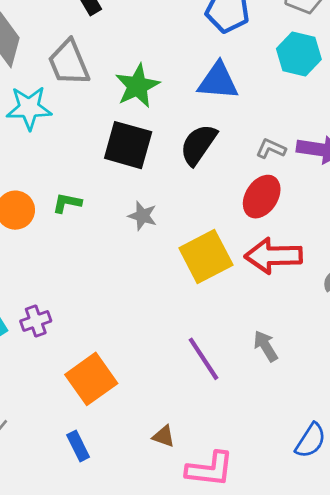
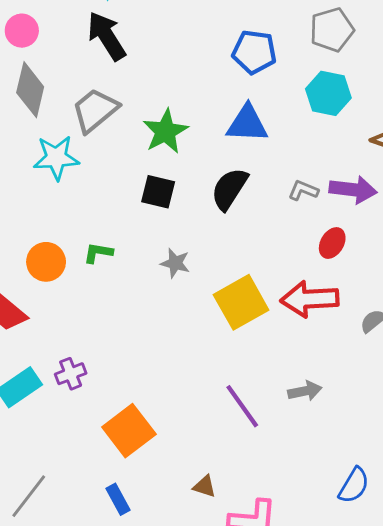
gray trapezoid: (69, 63) -> (95, 110), turned 75
black square: (128, 145) -> (158, 192), size x0.7
red ellipse: (262, 197) -> (332, 243), moved, size x0.7
gray arrow: (266, 346) -> (305, 391), turned 112

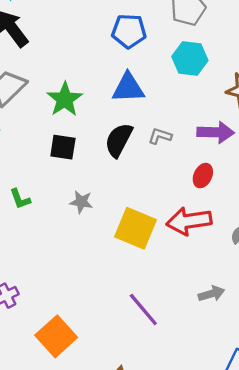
gray L-shape: (303, 190) -> (160, 136), moved
green L-shape: (98, 253) -> (20, 199), turned -115
yellow square: (241, 302) -> (135, 228), turned -33
gray arrow: (305, 391) -> (211, 294), moved

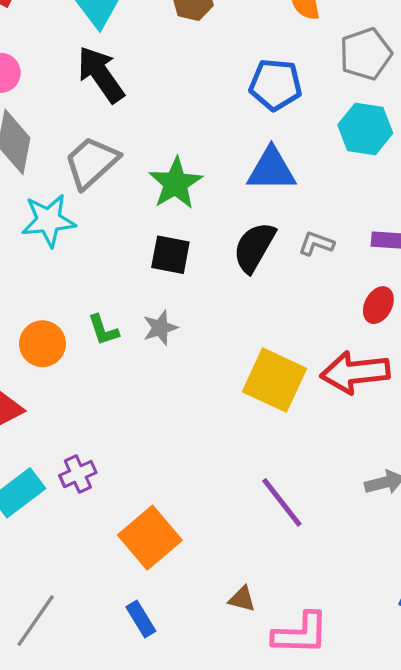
gray star: (81, 202) -> (160, 328), moved, turned -30

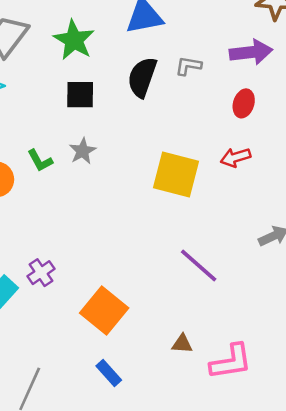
red arrow: (355, 372) -> (236, 157), size x0.6

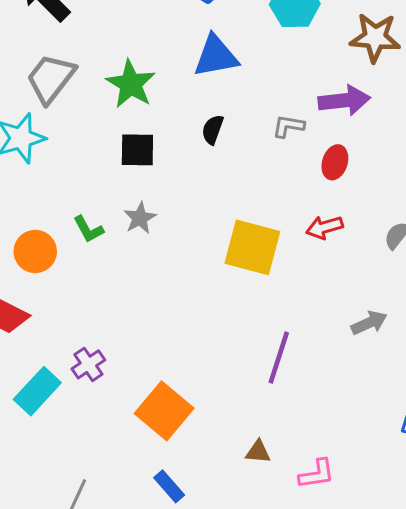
gray L-shape: (188, 66) -> (288, 126), moved
black semicircle: (142, 77) -> (213, 130), size x0.6
purple line: (199, 265) -> (279, 358), turned 66
pink L-shape: (231, 362) -> (317, 474), size x0.7

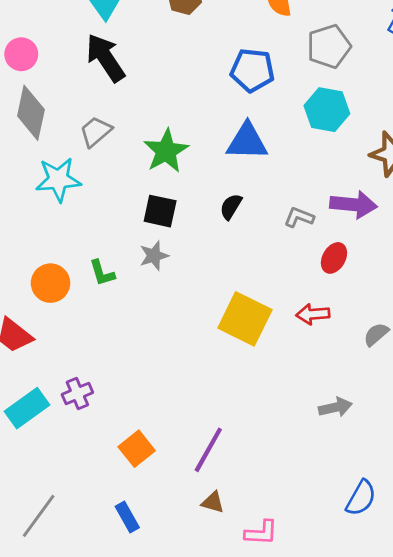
gray trapezoid: (51, 78) -> (96, 132), size x0.7
gray star: (140, 218) -> (154, 256), moved
purple line: (279, 358) -> (208, 450), moved
orange square: (164, 411) -> (137, 449), size x0.7

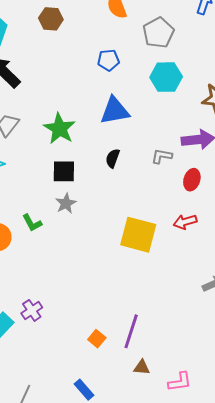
blue pentagon: (252, 70) -> (108, 60), size x0.7
orange square: (137, 449) -> (97, 339), moved, size x0.7

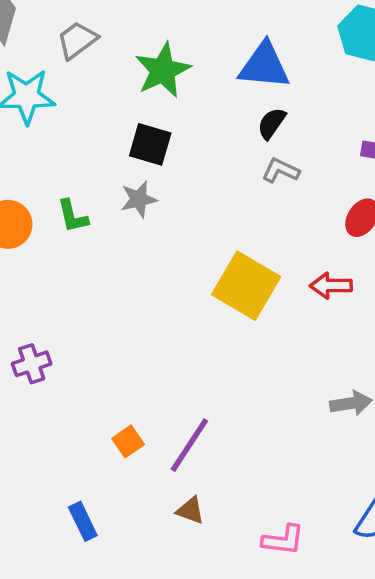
gray L-shape: (162, 156) -> (281, 171), moved
black semicircle: (113, 158) -> (272, 123), moved
pink L-shape: (180, 382) -> (283, 540), moved

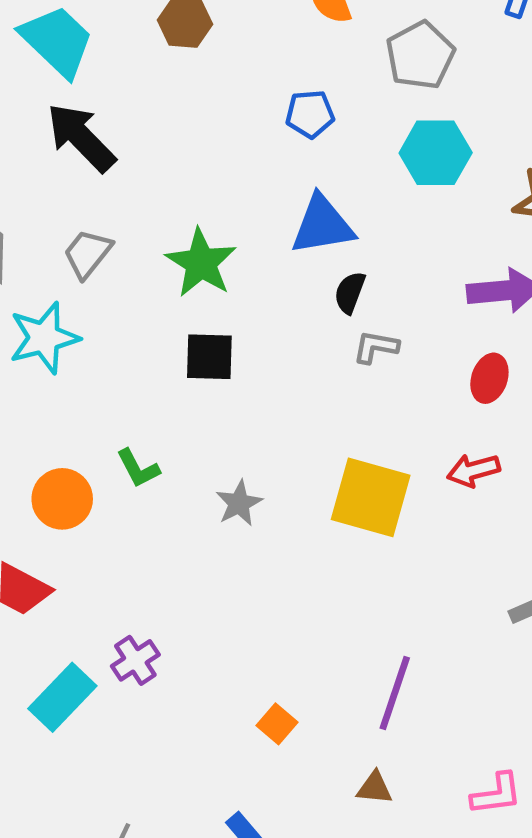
gray star: (139, 199) -> (239, 503), moved
purple line: (189, 445) -> (395, 693), moved

